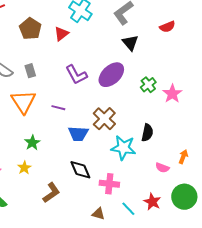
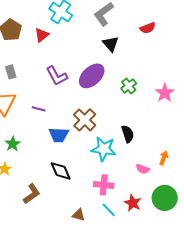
pink star: (172, 94) -> (165, 93), moved
black semicircle: (147, 133) -> (128, 134), turned -30
pink cross: (109, 184) -> (104, 185), moved

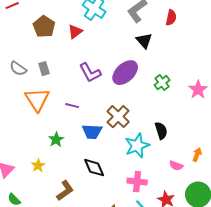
red semicircle: (148, 28) -> (171, 18), moved, turned -56
green star: (13, 144) -> (56, 140), moved
cyan star: (104, 149) -> (137, 146), turned -30

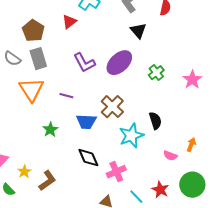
brown pentagon: (44, 27) -> (33, 31), moved
gray rectangle: (44, 69) -> (38, 59), size x1.5
yellow star: (38, 166) -> (24, 172), moved
pink cross: (137, 182) -> (116, 172), moved, turned -30
brown L-shape: (65, 191) -> (47, 181), moved

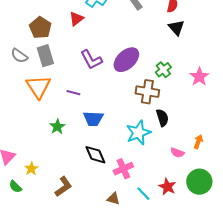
black triangle: (138, 31) -> (176, 28), moved
brown cross: (112, 107) -> (147, 92), moved, turned -35
brown L-shape: (47, 181) -> (63, 187), moved

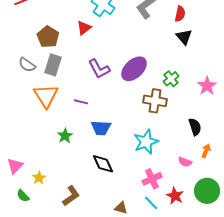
gray rectangle: (45, 56) -> (53, 65), turned 35
black semicircle: (162, 118) -> (195, 127), moved
pink cross: (123, 169) -> (152, 179), moved

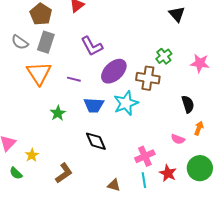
purple ellipse: (134, 69) -> (114, 71), moved
pink star: (207, 86) -> (200, 63), turned -30
cyan star: (146, 142) -> (126, 103), moved
cyan line: (151, 203) -> (144, 180), turned 35

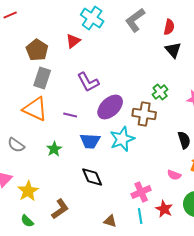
gray semicircle: (20, 42) -> (16, 145), moved
orange triangle: (39, 73) -> (35, 109), turned -32
yellow star: (32, 155) -> (28, 191), size x1.5
green semicircle: (16, 173) -> (27, 221), moved

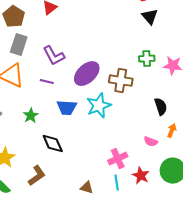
purple L-shape: (88, 82) -> (54, 56), moved
green cross: (160, 92) -> (147, 59), moved, turned 35
black diamond: (92, 177) -> (53, 144), moved

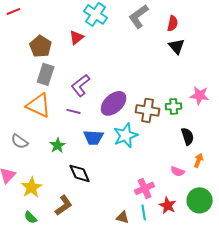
purple L-shape: (54, 56) -> (81, 85), turned 80
green cross: (147, 59) -> (174, 106), moved
brown triangle: (87, 188) -> (123, 217), moved

